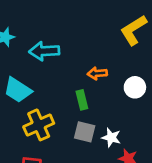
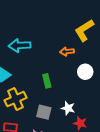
orange arrow: (97, 73) -> (67, 52), moved
gray square: (85, 132) -> (44, 112), moved

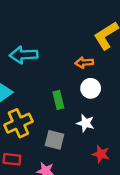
white circle: (85, 72) -> (91, 88), moved
white star: (68, 108) -> (85, 123), moved

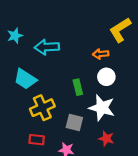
white star: (85, 123) -> (102, 108), size x1.6
red star: (101, 154) -> (106, 139), moved

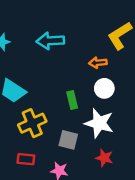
cyan arrow: (47, 47) -> (50, 41), moved

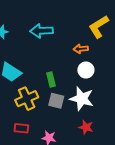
green rectangle: (72, 100) -> (51, 80), moved
gray square: (68, 140) -> (56, 101), moved

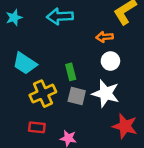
red star: (86, 127) -> (125, 126), moved, size x1.5

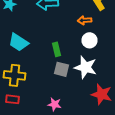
yellow cross: (43, 94) -> (14, 75), moved, turned 30
red rectangle: (37, 127) -> (12, 99), moved

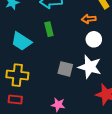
green rectangle: (56, 49) -> (49, 29), moved

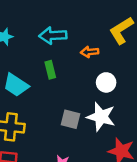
orange arrow: (89, 19) -> (90, 52), moved

